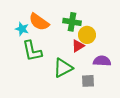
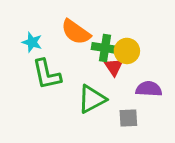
orange semicircle: (39, 22) -> (76, 32), moved
green cross: (72, 22) -> (105, 48), moved
red triangle: (78, 46) -> (114, 67), turned -32

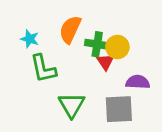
orange semicircle: (76, 32) -> (70, 29), turned 80
green triangle: (92, 99) -> (72, 105), moved, turned -32
gray square: (128, 118) -> (119, 109), size x1.6

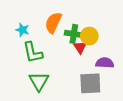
green triangle: (72, 105) -> (39, 81), moved

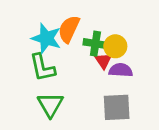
cyan star: (22, 30) -> (46, 38), moved, size x1.6
purple semicircle: (105, 63) -> (121, 70), moved

